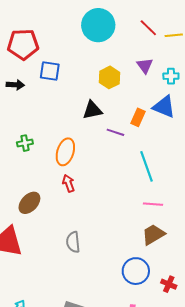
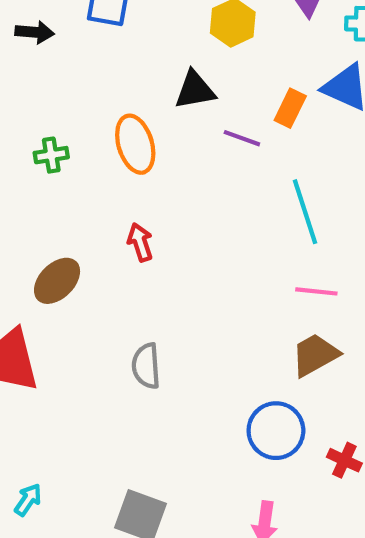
orange ellipse: (65, 152) -> (135, 144), moved, turned -36

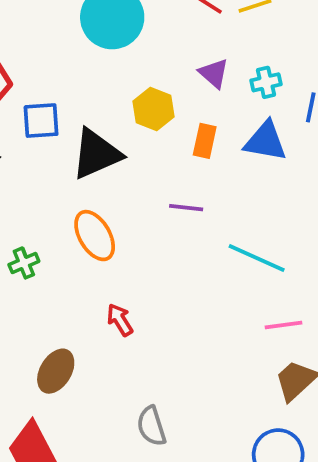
black triangle: (195, 90) -> (96, 154), moved, size x1.4
orange rectangle: (290, 108) -> (205, 141), moved
cyan line: (305, 212) -> (257, 258), turned -34

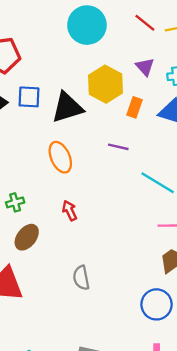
yellow hexagon: (153, 109) -> (106, 84), size x1.4
blue square: (41, 121) -> (29, 97), moved
green cross: (24, 263) -> (15, 202), moved

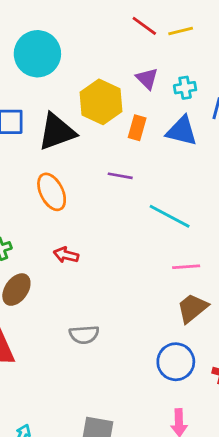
cyan circle: (87, 25) -> (37, 54), moved
red arrow: (70, 211) -> (66, 255), turned -48
gray semicircle: (81, 278) -> (84, 335), turned -80

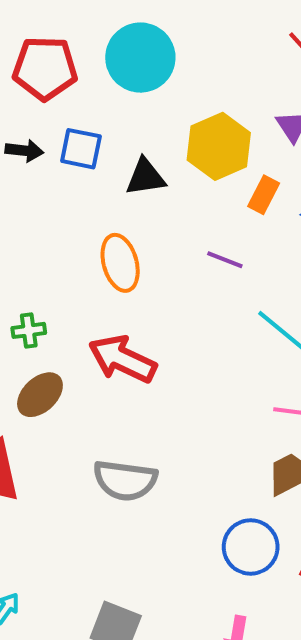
black triangle: (57, 132) -> (145, 177), size x0.7
red arrow: (66, 255) -> (122, 359), size x1.8
gray semicircle: (84, 335) -> (125, 480), size x1.4

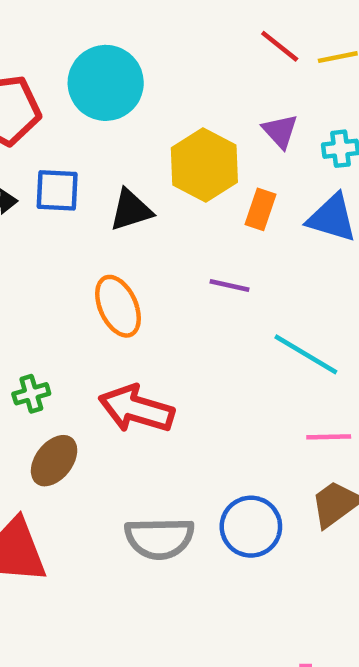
blue circle: (251, 547) -> (251, 527), moved

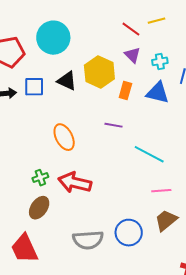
red line: (280, 46) -> (131, 29), moved
black triangle: (131, 210) -> (67, 81), moved, turned 45
green cross: (31, 394) -> (40, 178), moved

